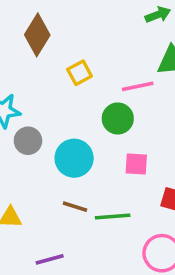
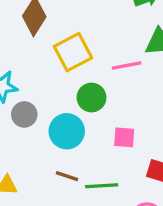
yellow square: (80, 73) -> (73, 52), size x1.6
green circle: (118, 118) -> (92, 98), moved

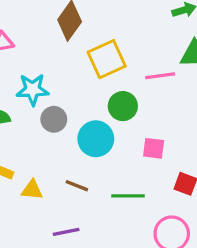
brown line: (67, 176) -> (77, 186), moved

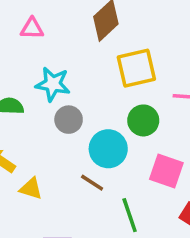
pink square: (154, 148) -> (166, 171), size x1.4
brown line: (77, 186) -> (92, 183), moved
green line: (128, 196) -> (130, 215), turned 60

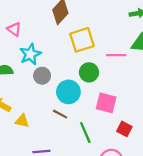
pink triangle: (32, 28) -> (14, 29), moved, turned 40
cyan star: (53, 84) -> (30, 54), turned -30

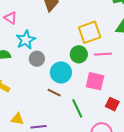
yellow square: (82, 40) -> (90, 32), moved
pink line: (116, 55) -> (103, 54), moved
yellow triangle: (22, 121) -> (17, 119), moved

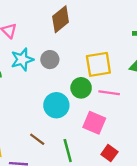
gray circle: (37, 59) -> (50, 60), moved
brown line: (54, 93) -> (37, 139), moved

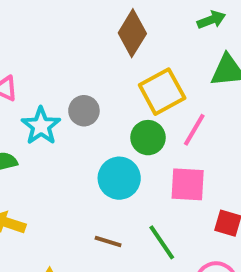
brown diamond: (61, 19) -> (132, 33), moved
pink line: (109, 93) -> (194, 130), turned -48

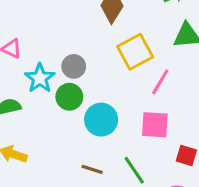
green circle: (148, 138) -> (69, 97), moved

